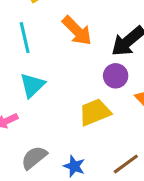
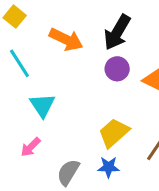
yellow trapezoid: (95, 112) -> (114, 133), moved

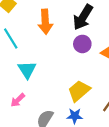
orange arrow: (66, 39) -> (45, 22), turned 60

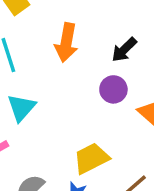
black arrow: (83, 17) -> (124, 50), size x0.7

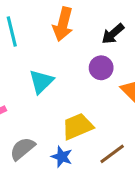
cyan triangle: (21, 108) -> (41, 81), moved

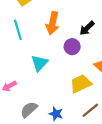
purple circle: (101, 68) -> (72, 47), moved
yellow trapezoid: (78, 126) -> (81, 84), moved

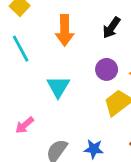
purple circle: (72, 47) -> (107, 69), moved

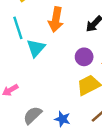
cyan triangle: (58, 87) -> (36, 48), moved

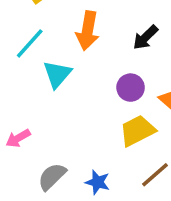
cyan line: (18, 28) -> (30, 43), turned 60

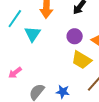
yellow trapezoid: (137, 131) -> (82, 60), turned -115

